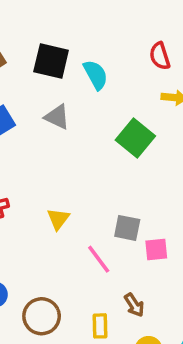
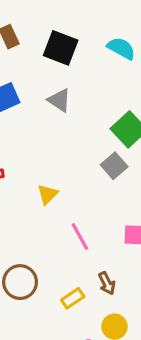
cyan semicircle: (96, 75) -> (121, 48), moved, turned -40
gray square: (127, 228) -> (114, 166), moved, turned 30
yellow rectangle: (100, 326) -> (73, 298), turned 50

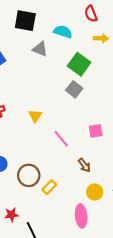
cyan semicircle: (121, 48) -> (63, 32), moved
gray triangle: (59, 100) -> (40, 49), moved
yellow rectangle: (73, 298) -> (49, 187), moved

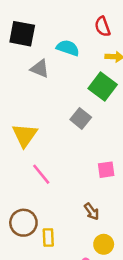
green square: (79, 64) -> (103, 87), moved
yellow triangle: (35, 116) -> (25, 135), moved, size x1.5
pink line: (61, 139) -> (41, 174), moved
yellow rectangle: (49, 187) -> (48, 237), turned -48

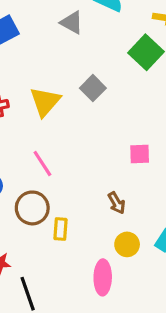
gray square: (81, 118) -> (93, 88), moved
pink line: (41, 174) -> (42, 164), moved

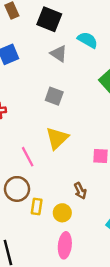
gray square: (93, 88) -> (54, 96), moved, turned -30
yellow triangle: (45, 102) -> (57, 138), moved
yellow circle: (127, 244) -> (62, 213), moved

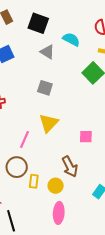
pink line: (28, 157) -> (25, 140), turned 54
brown arrow: (80, 191) -> (70, 167), size x1.5

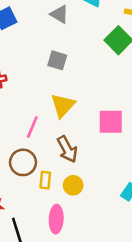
pink square: (86, 137) -> (111, 122), size x1.5
brown arrow: (70, 167) -> (67, 149), moved
pink ellipse: (59, 213) -> (56, 219), moved

